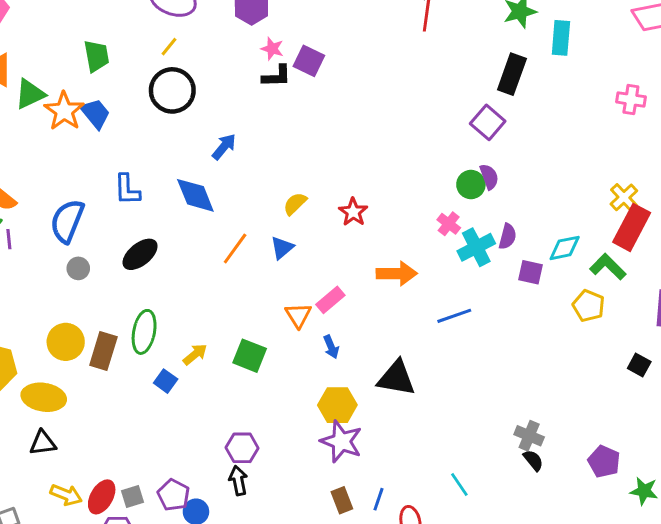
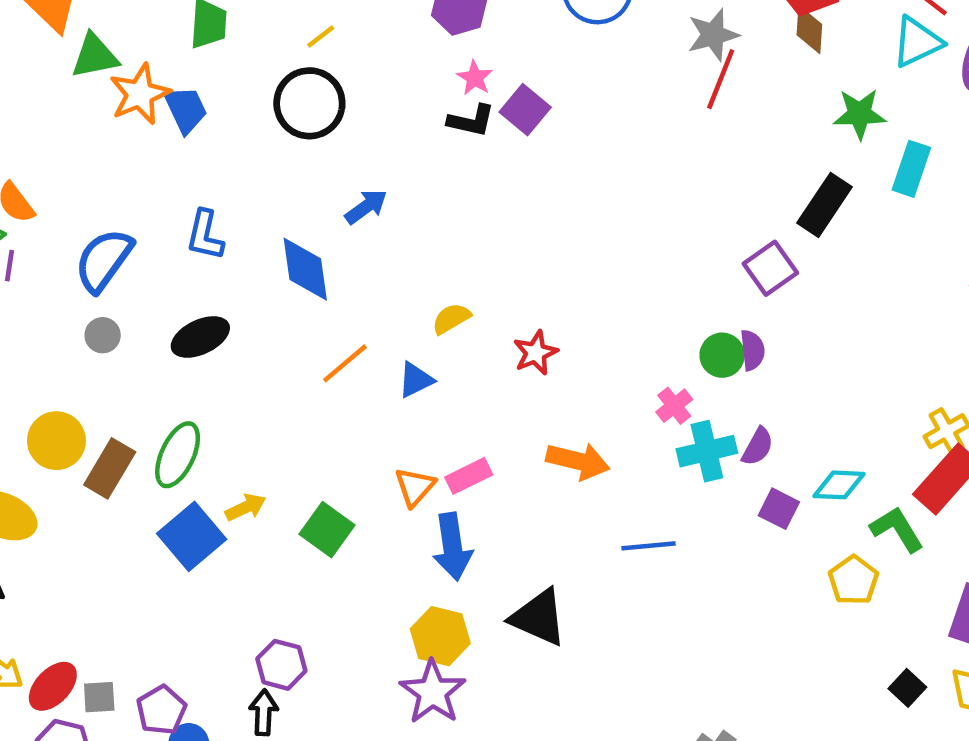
blue arrow: (331, 347) -> (452, 547), size x1.8
blue square: (166, 381) -> (192, 536), size x1.8

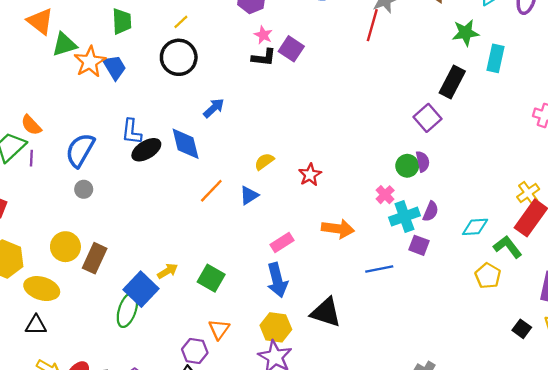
red line: (721, 79) -> (372, 25), moved
black ellipse: (200, 337) -> (146, 150), moved
green ellipse: (178, 455) -> (127, 310), moved
orange triangle: (415, 487) -> (219, 329), moved
purple square: (779, 509) -> (419, 245), moved

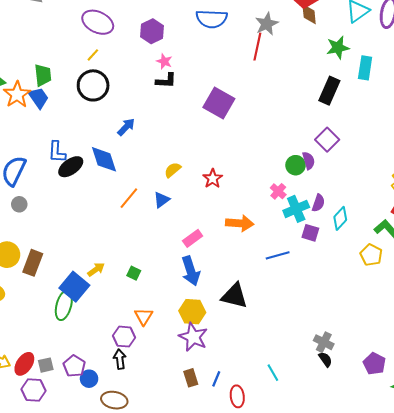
green trapezoid: (122, 21) -> (43, 75), moved
purple square: (291, 49) -> (219, 103), moved, size x1.4
purple square: (428, 118) -> (327, 140), moved
cyan diamond: (475, 227) -> (340, 218), moved, turned -40
green square: (211, 278) -> (134, 273), size x0.6

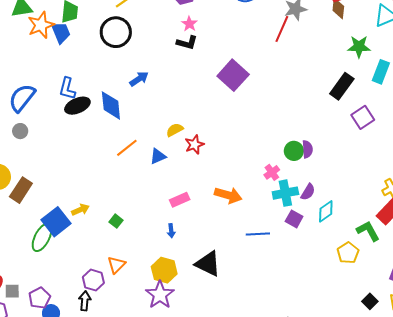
purple square: (327, 140) -> (363, 117), moved
red star: (213, 179) -> (194, 145), moved
blue arrow: (191, 271) -> (171, 231), size x0.5

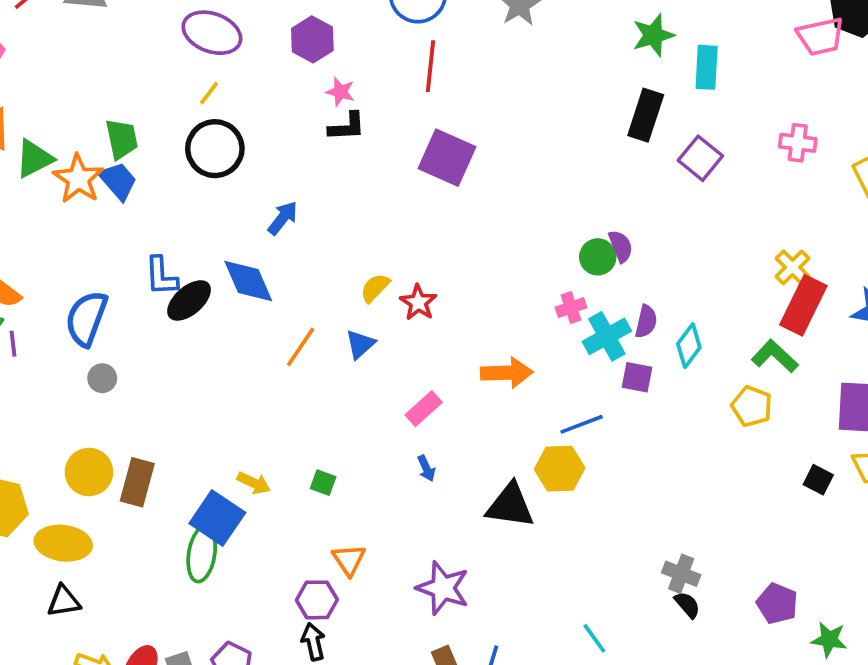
red line: (282, 29) -> (431, 66), moved
pink cross: (272, 172) -> (571, 308), turned 35
yellow arrow: (80, 210) -> (254, 483), turned 66
yellow hexagon: (164, 270) -> (560, 469), moved

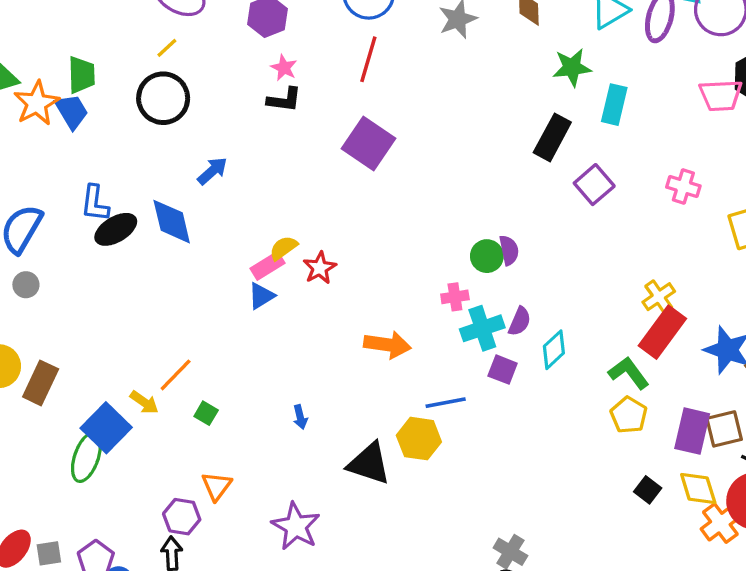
orange line: (301, 347) -> (176, 375), moved
yellow pentagon: (752, 406) -> (629, 415), moved
pink rectangle: (424, 409) -> (268, 266), moved

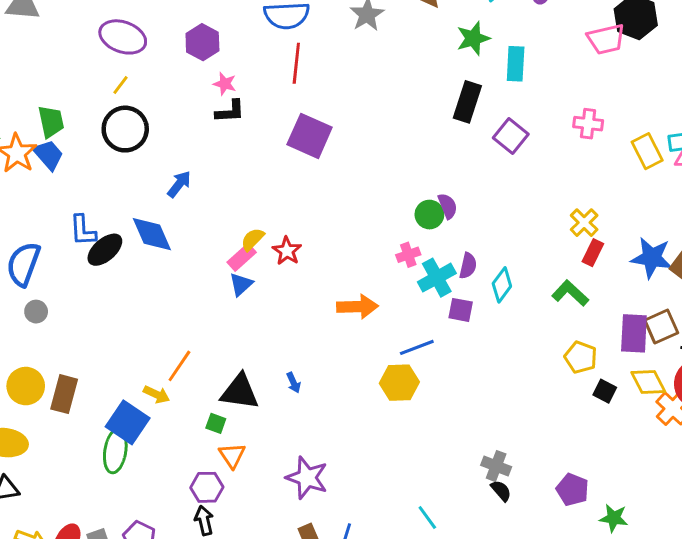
red rectangle: (662, 332) -> (593, 253), size x0.6
green square: (206, 413) -> (216, 423), moved
yellow pentagon: (629, 415) -> (581, 357), moved
black triangle: (369, 464) -> (240, 392), moved

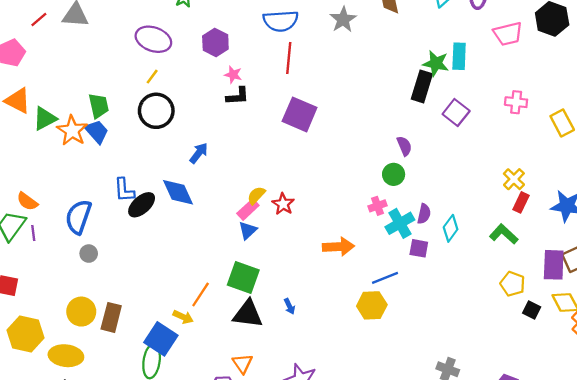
green star: (473, 38) -> (436, 63), moved, turned 30
pink trapezoid: (606, 39) -> (508, 34), moved
purple semicircle: (448, 206) -> (404, 146), moved
green square: (216, 423) -> (243, 277), moved, size x2.0

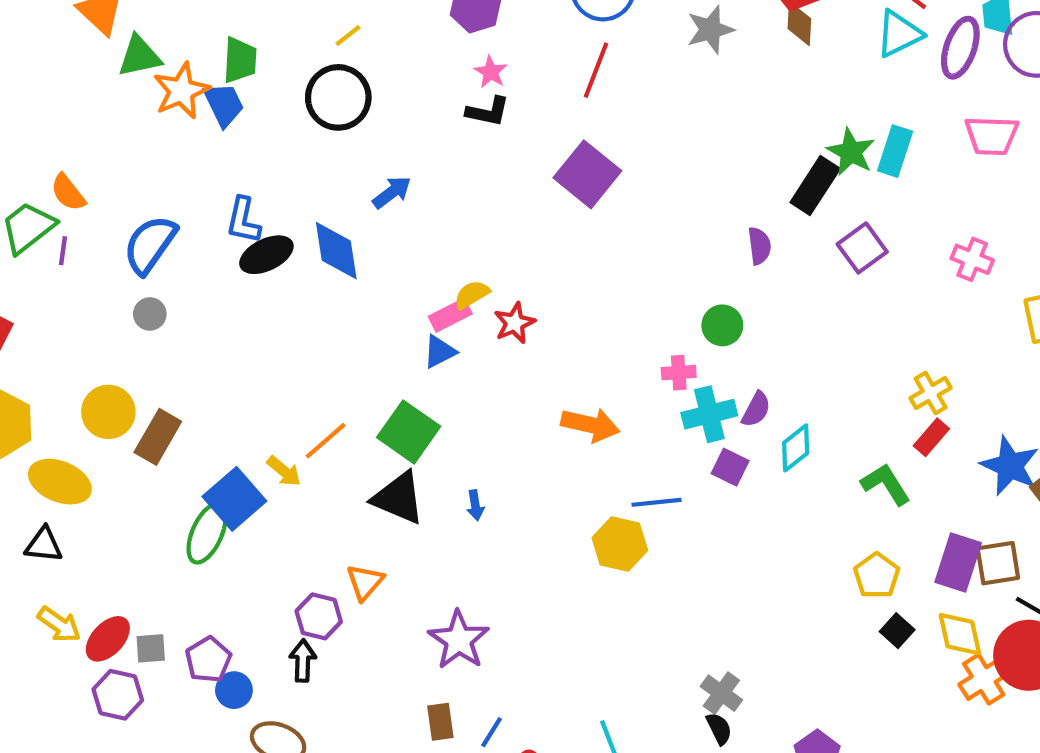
purple semicircle: (404, 146) -> (759, 246), moved

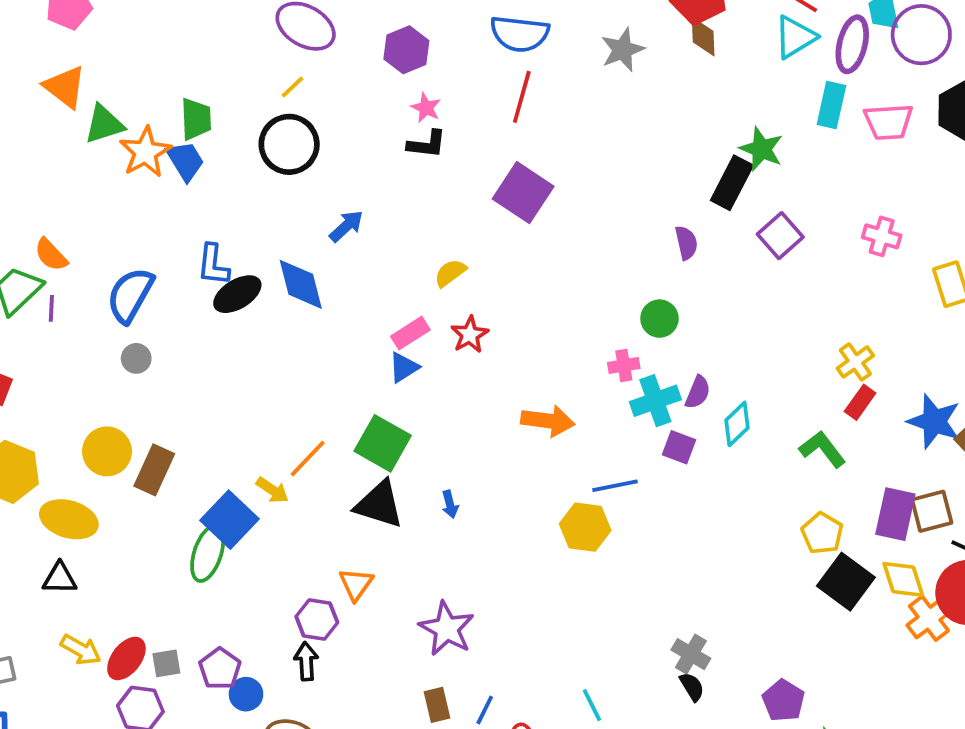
cyan rectangle: (895, 151) -> (831, 105), moved
yellow semicircle: (472, 295) -> (450, 273), moved
black square: (897, 631) -> (846, 582), size x1.8

